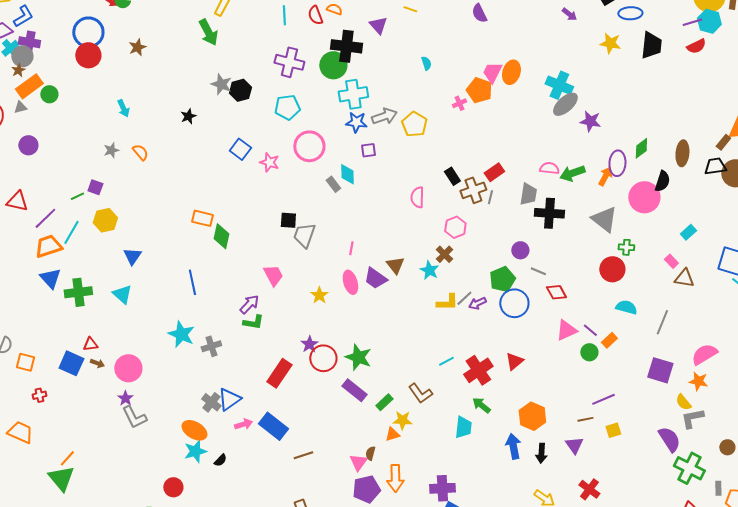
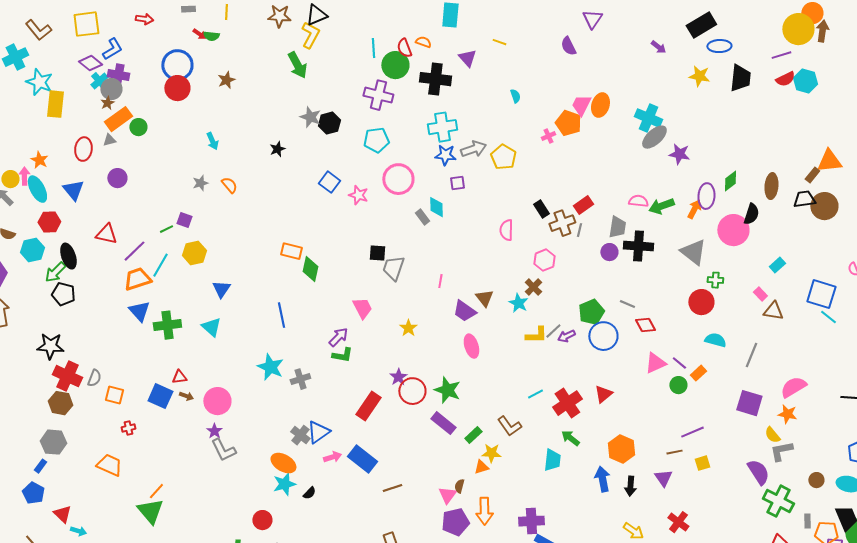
cyan hexagon: (709, 21) -> (805, 81), moved
green circle: (333, 65) -> (395, 65), moved
purple circle: (520, 250) -> (609, 252), moved
pink ellipse: (350, 282) -> (471, 346), moved

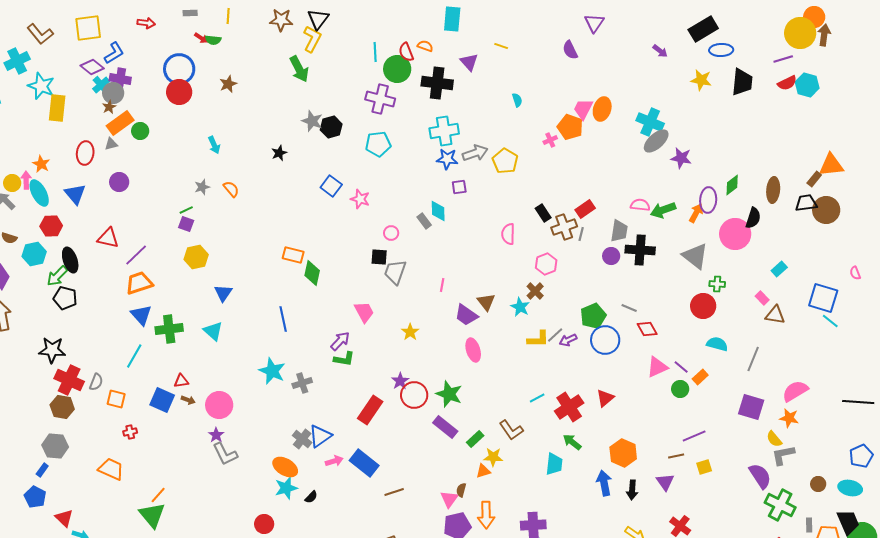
black triangle: (316, 15) -> (318, 19), turned -30
pink circle: (398, 179) -> (391, 233), moved, size x0.5
green line: (166, 229) -> (186, 210), moved
cyan line: (160, 265) -> (134, 356), moved

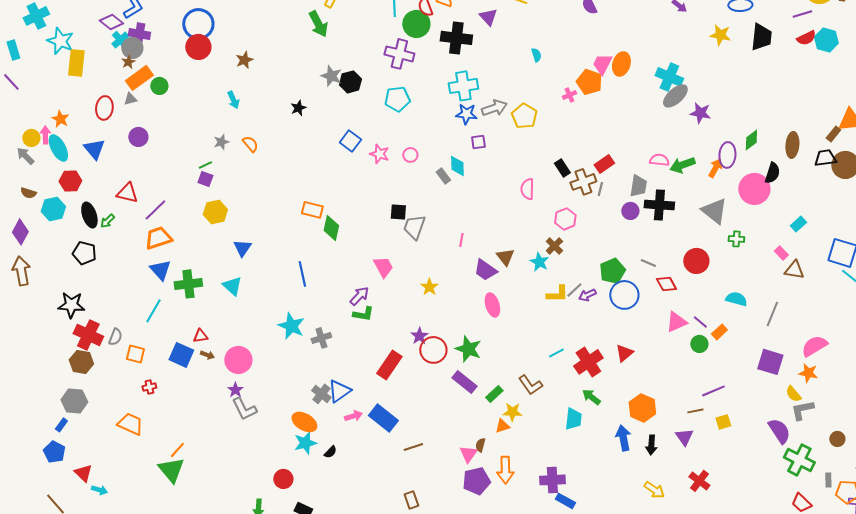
brown star: (228, 84) -> (244, 60), moved
pink circle: (391, 233) -> (410, 155), moved
green arrow: (57, 276) -> (107, 221), moved, size x0.7
red circle: (703, 306) -> (696, 261), moved

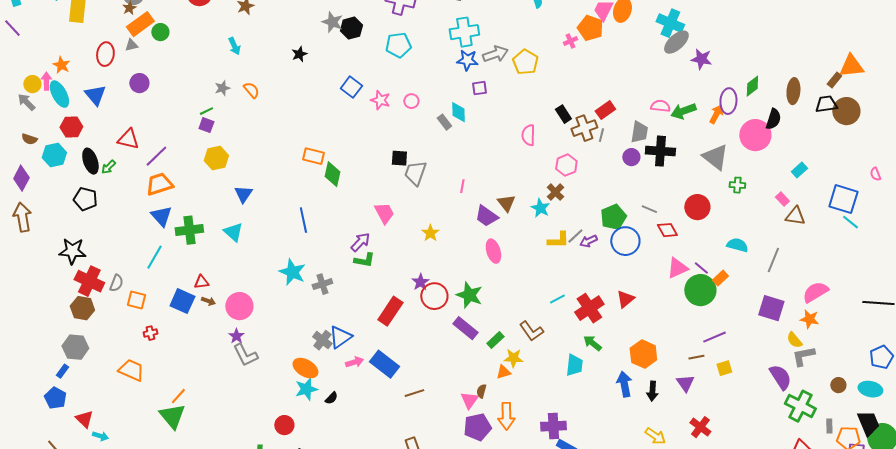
green circle: (699, 344) -> (700, 290), size x1.8

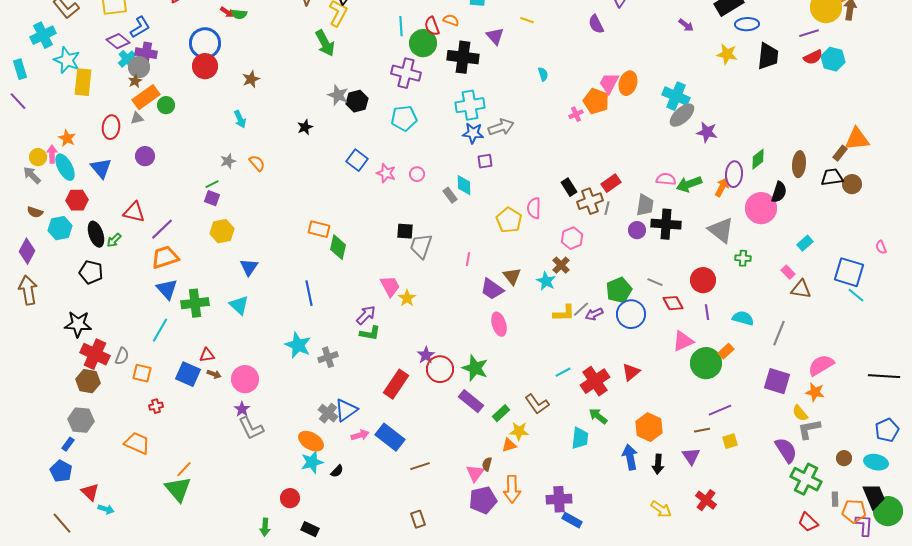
yellow pentagon: (525, 62) -> (509, 220), moved
brown circle: (846, 111) -> (852, 184), size x0.7
yellow star: (430, 233) -> (407, 298), moved
purple line: (701, 268) -> (707, 312), moved, turned 42

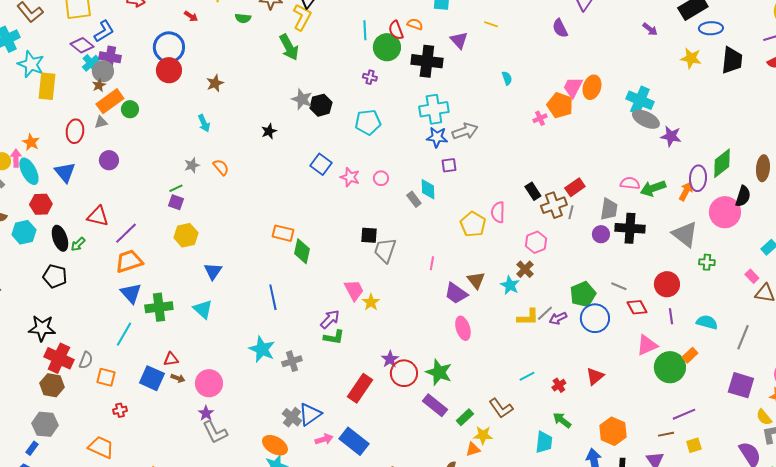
green semicircle: (239, 14) -> (243, 18), moved
purple cross: (406, 73) -> (370, 77), size x0.5
gray ellipse: (682, 115) -> (646, 119), turned 68
green diamond: (758, 159) -> (722, 163), size x1.4
red cross: (595, 381) -> (559, 385), size x0.5

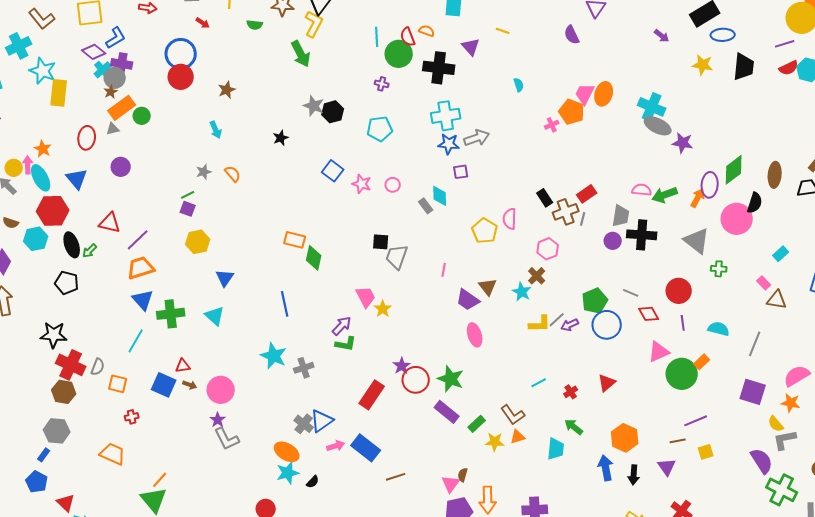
red hexagon: (41, 204) -> (53, 211), size x1.4
orange triangle: (473, 449) -> (518, 437), moved

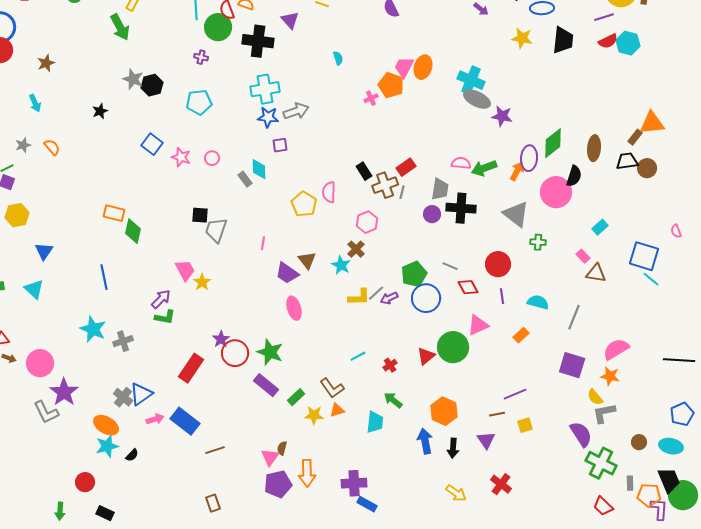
green circle: (682, 374) -> (453, 347), moved
purple star: (218, 420) -> (64, 392), moved, size x1.8

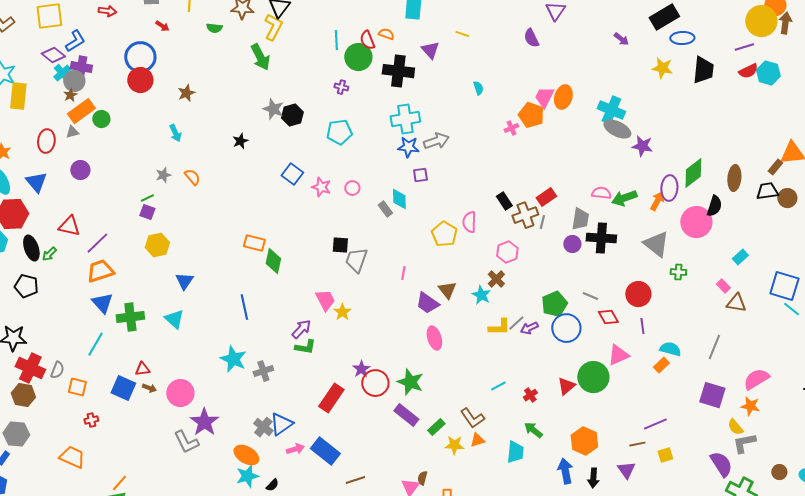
cyan semicircle: (538, 302) -> (670, 349), moved

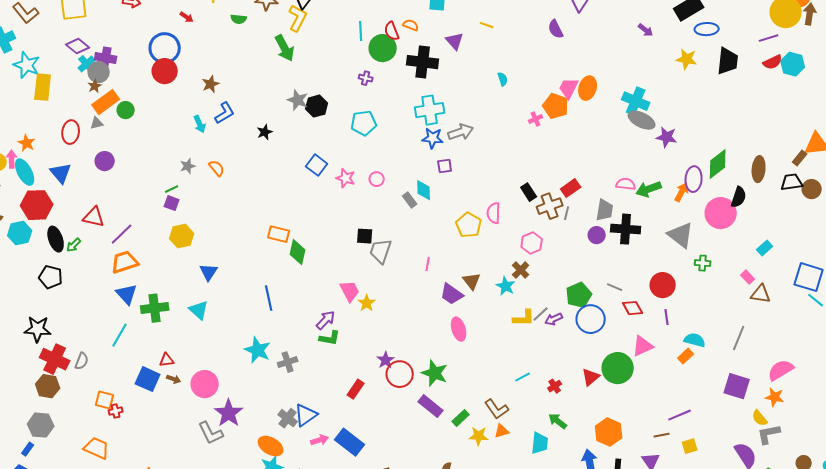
blue L-shape: (75, 41) -> (225, 113), moved
orange square: (77, 387) -> (105, 400), moved
red rectangle: (331, 398) -> (356, 389), size x0.7

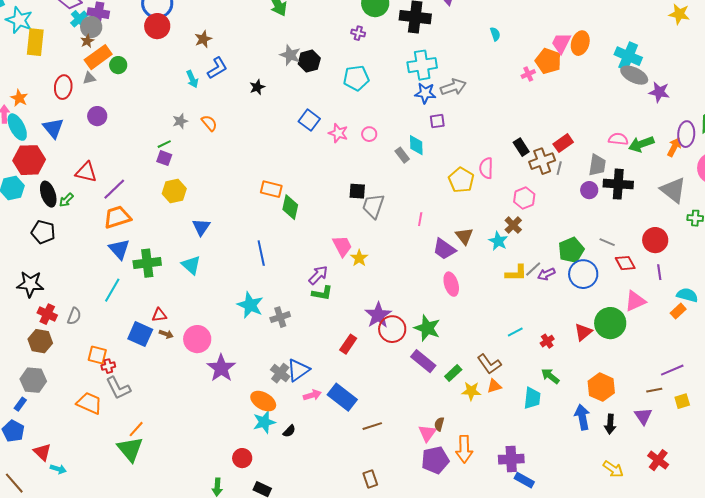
red cross: (55, 359) -> (47, 314), size x0.7
purple star: (386, 360) -> (378, 315), size x1.5
gray L-shape: (211, 433) -> (118, 388), moved

